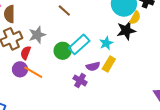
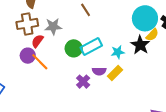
black star: (126, 30) -> (140, 45), turned 30

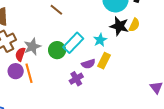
gray star: (53, 27) -> (32, 47), moved
yellow semicircle: (152, 35) -> (134, 25), moved
orange line: (40, 62) -> (29, 73), turned 48
purple cross: (83, 82) -> (76, 79), turned 32

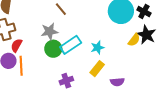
black star: (119, 26) -> (146, 35), moved
gray star: (32, 47) -> (49, 31), moved
purple semicircle: (88, 64) -> (117, 82), moved

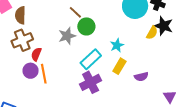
cyan rectangle: (71, 45) -> (91, 59), moved
green circle: (53, 49) -> (86, 26), moved
purple cross: (66, 81) -> (91, 82), size x1.5

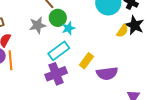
cyan star: (117, 45) -> (68, 28), moved
purple semicircle: (141, 77) -> (107, 73), size x1.5

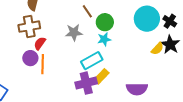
green circle: (58, 18) -> (105, 22), moved
yellow rectangle: (86, 61) -> (101, 76), moved

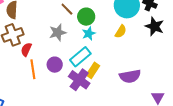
yellow semicircle: (157, 49) -> (121, 31), moved
purple circle: (30, 58) -> (55, 65), moved
purple cross: (86, 83) -> (79, 80), turned -30

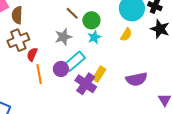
cyan rectangle: (80, 57) -> (75, 61), moved

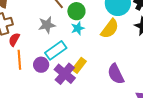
yellow semicircle: (126, 35) -> (110, 29), size x1.5
purple circle: (61, 69) -> (41, 65), moved
purple semicircle: (136, 79) -> (116, 74), turned 70

